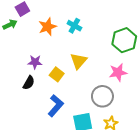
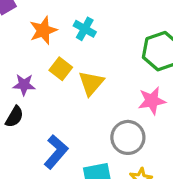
yellow square: (57, 74) -> (61, 69), moved

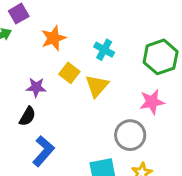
cyan cross: (85, 29) -> (104, 50), moved
blue L-shape: (56, 152) -> (43, 151), moved

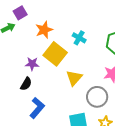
yellow square: (69, 73) -> (55, 54), size x1.6
yellow triangle: (97, 86) -> (74, 78), moved

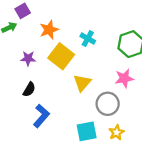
purple star: (32, 64) -> (28, 58), moved

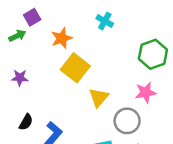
cyan cross: (88, 39) -> (105, 21), moved
purple star: (28, 58) -> (20, 78), moved
black semicircle: (29, 89) -> (26, 122), moved

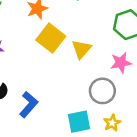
yellow triangle: (99, 97) -> (81, 49), moved

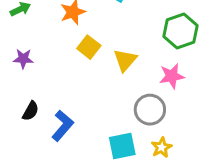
yellow square: (51, 38) -> (89, 47), size x0.7

